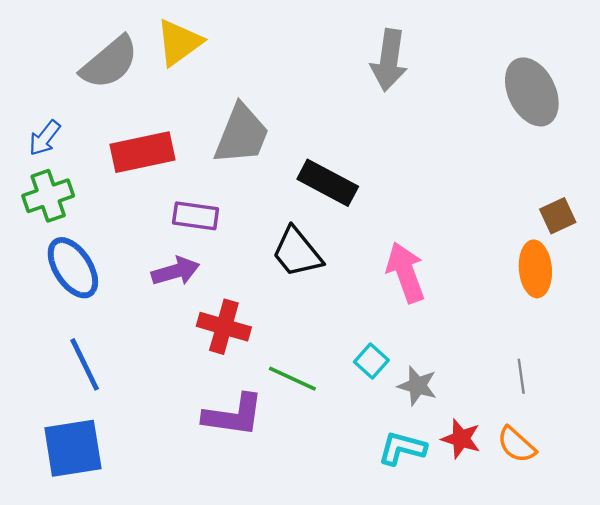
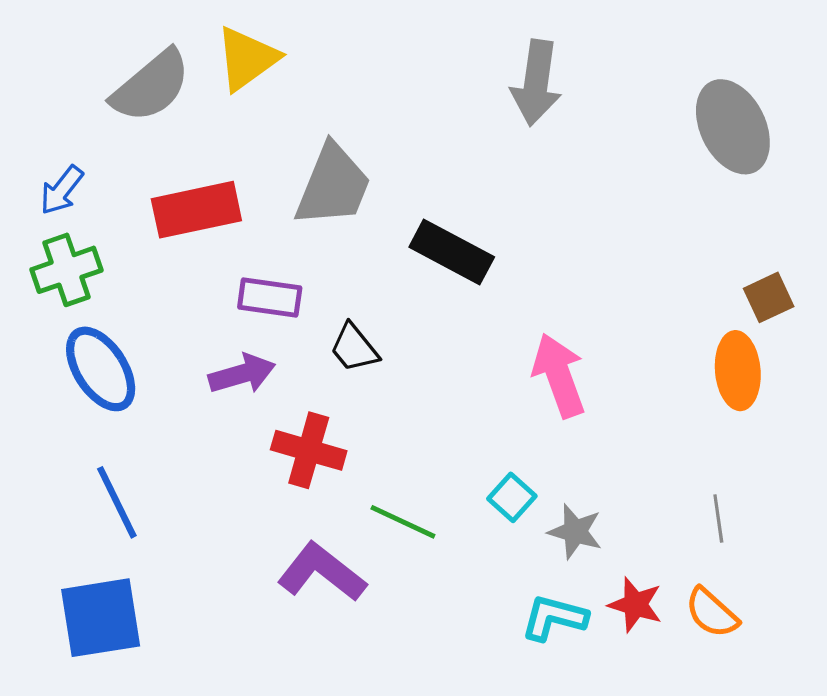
black trapezoid: (297, 252) -> (354, 348), moved, size x0.7
purple L-shape: (233, 415) -> (322, 572), turned -150

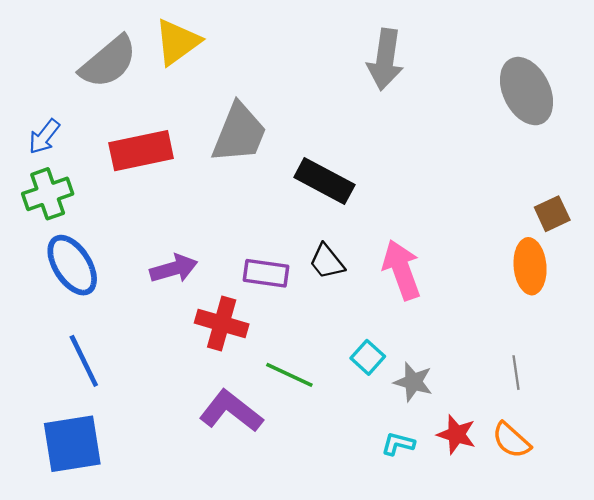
purple rectangle: (270, 297) -> (266, 273), moved
black trapezoid: (354, 348) -> (327, 262), moved
cyan L-shape: (554, 618) -> (398, 444), size x0.7

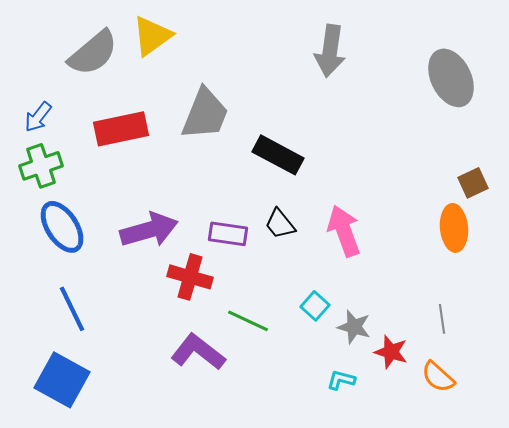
purple arrow: (174, 269) -> (149, 230), size x1.4
red star: (456, 434) -> (391, 352), moved
blue square: (72, 444) -> (62, 380), turned 38

